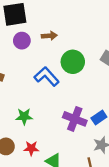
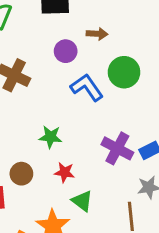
purple circle: (22, 41) -> (66, 51), moved
red star: (31, 148) -> (64, 172), moved

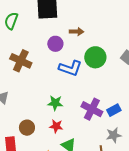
blue L-shape: (87, 87) -> (70, 68), turned 145
green star: (51, 137) -> (55, 103), moved

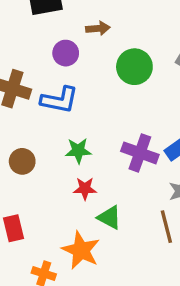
blue L-shape: (70, 68) -> (59, 100), moved
brown circle: (27, 128) -> (22, 161), moved

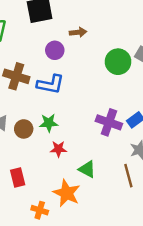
green circle: (134, 67) -> (118, 62), moved
green star: (78, 151) -> (49, 123), moved
red star: (85, 189) -> (58, 149), moved

